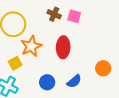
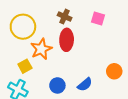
pink square: (74, 16) -> (98, 19), moved
red ellipse: (63, 47) -> (67, 40), moved

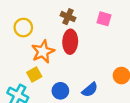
yellow circle: (23, 27) -> (23, 28), size x0.7
yellow square: (25, 66) -> (34, 74), moved

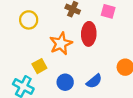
red ellipse: (70, 42) -> (89, 34), moved
orange star: (43, 52) -> (61, 44), moved

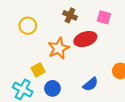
red ellipse: (89, 34) -> (85, 39), turned 70
blue circle: (65, 82) -> (52, 88), moved

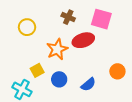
pink square: (104, 17) -> (101, 19), size x1.5
blue circle: (52, 88) -> (59, 79), moved

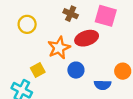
blue circle: (59, 79) -> (76, 70), moved
blue semicircle: (88, 84) -> (103, 85), moved, turned 42

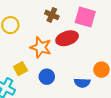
orange star: (59, 48) -> (41, 47), turned -30
blue circle: (76, 70) -> (47, 77), moved

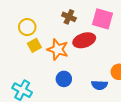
yellow square: (20, 69) -> (34, 45), moved

